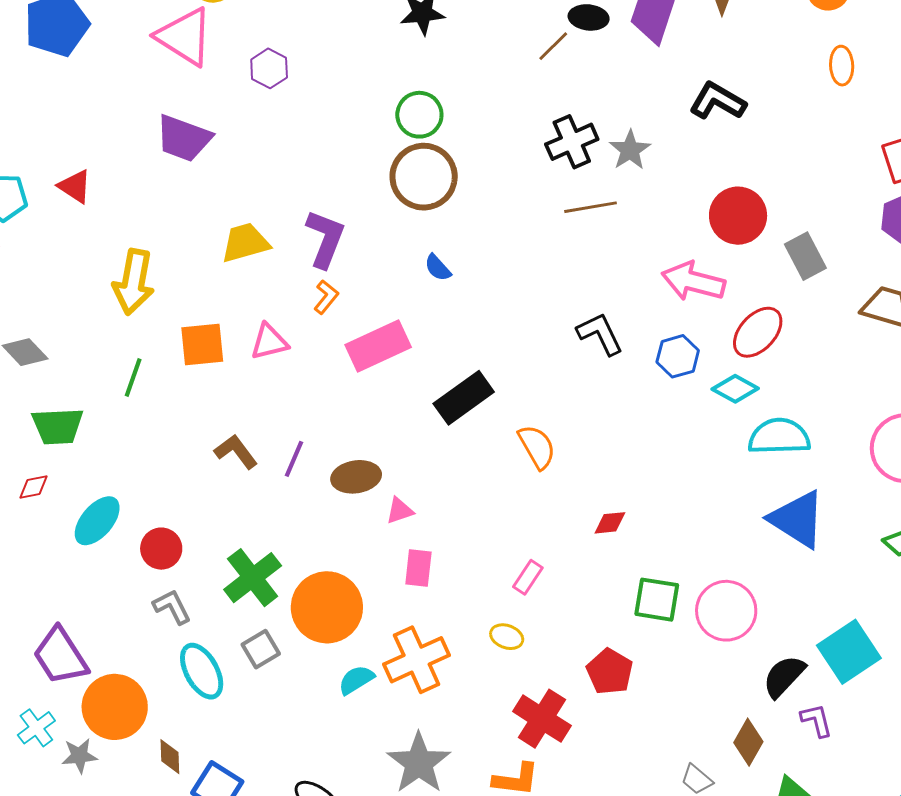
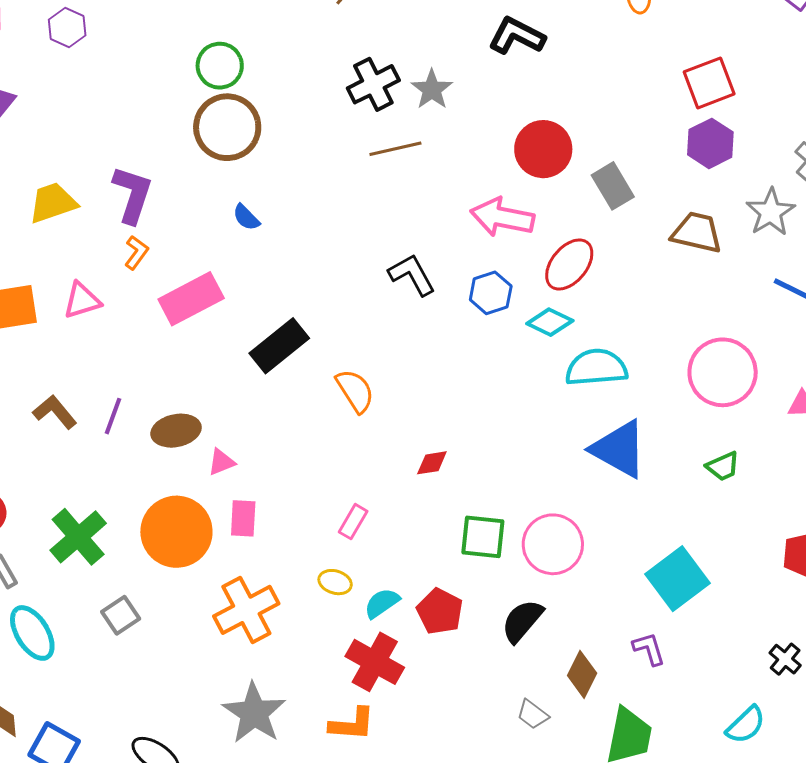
orange circle: (327, 607) -> (176, 532), moved
gray square: (261, 649) -> (121, 615), moved
black semicircle: (784, 676) -> (522, 621), moved
cyan semicircle: (356, 680) -> (382, 603), moved

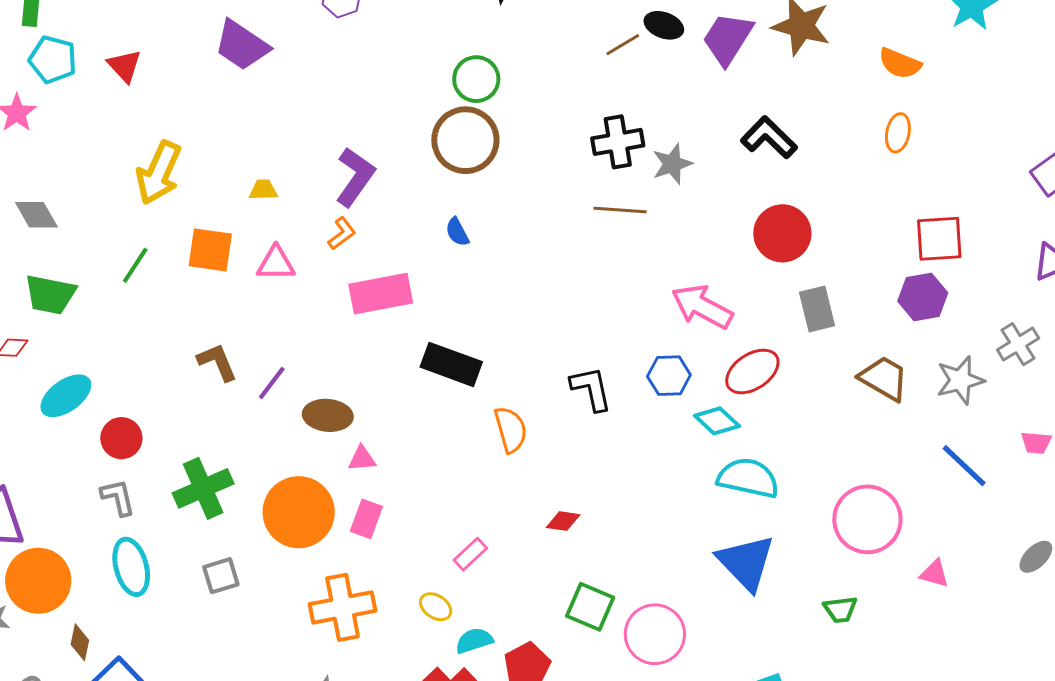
red circle: (543, 149) -> (782, 233), moved
yellow trapezoid: (53, 203) -> (263, 190), moved, size x0.6
black L-shape: (412, 275) -> (591, 389), moved
black rectangle: (279, 346) -> (451, 364), turned 42

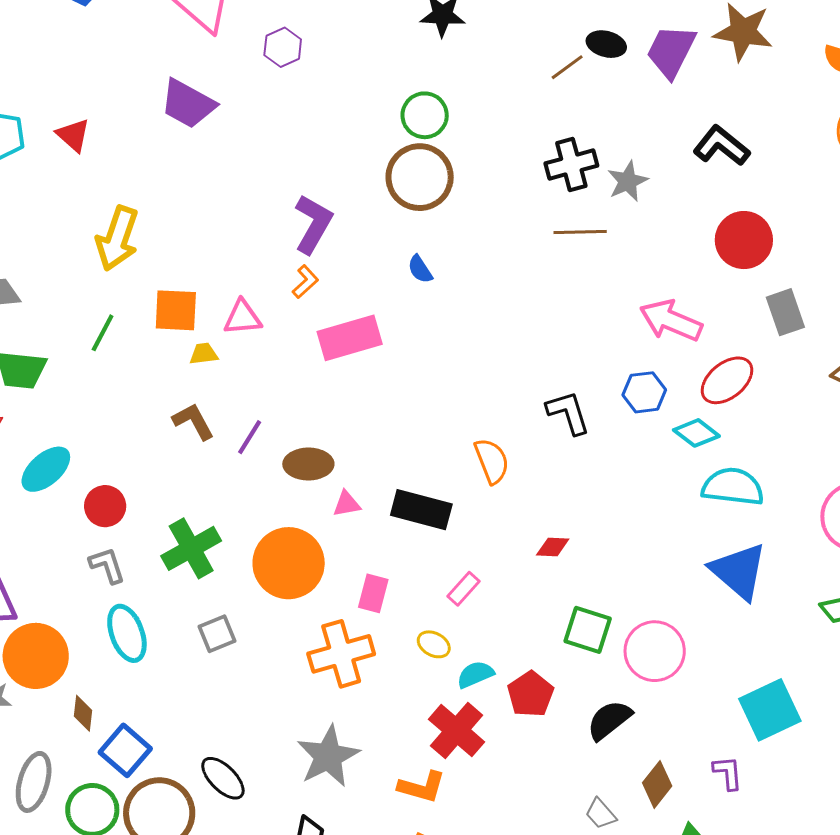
yellow trapezoid: (263, 190) -> (204, 354), moved
black rectangle: (451, 364) -> (421, 510), moved
pink rectangle: (366, 519) -> (373, 593), moved

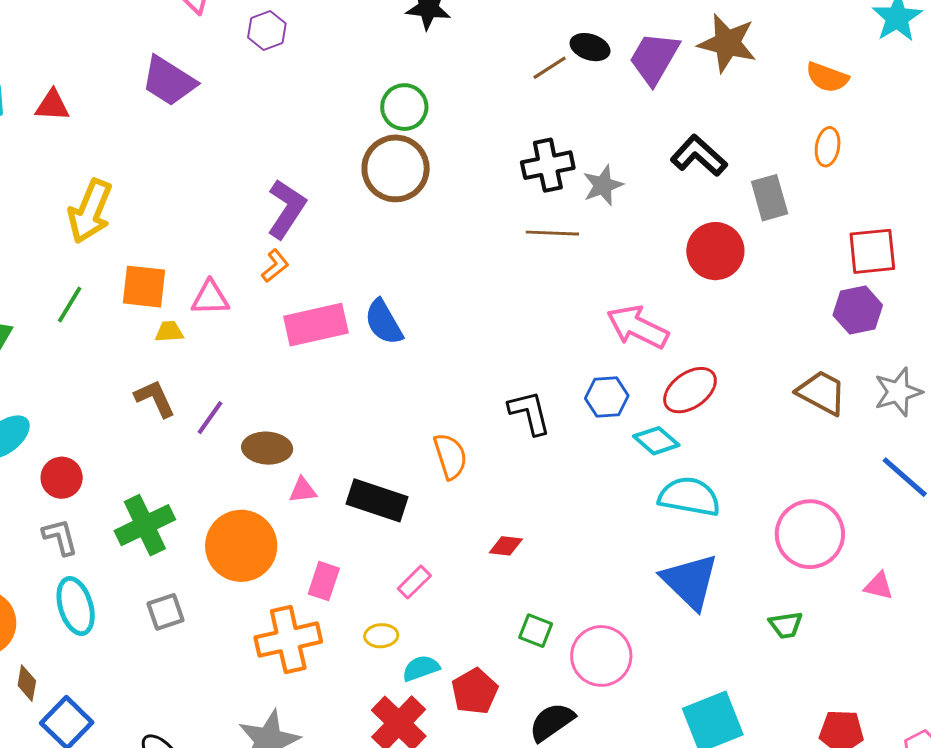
red triangle: (73, 135) -> (52, 105), turned -42
blue semicircle: (420, 269) -> (384, 322), moved, size x1.6
gray rectangle: (785, 312) -> (770, 198), moved
green square: (588, 630) -> (536, 631), size x0.7
yellow ellipse: (434, 644) -> (381, 636), turned -36

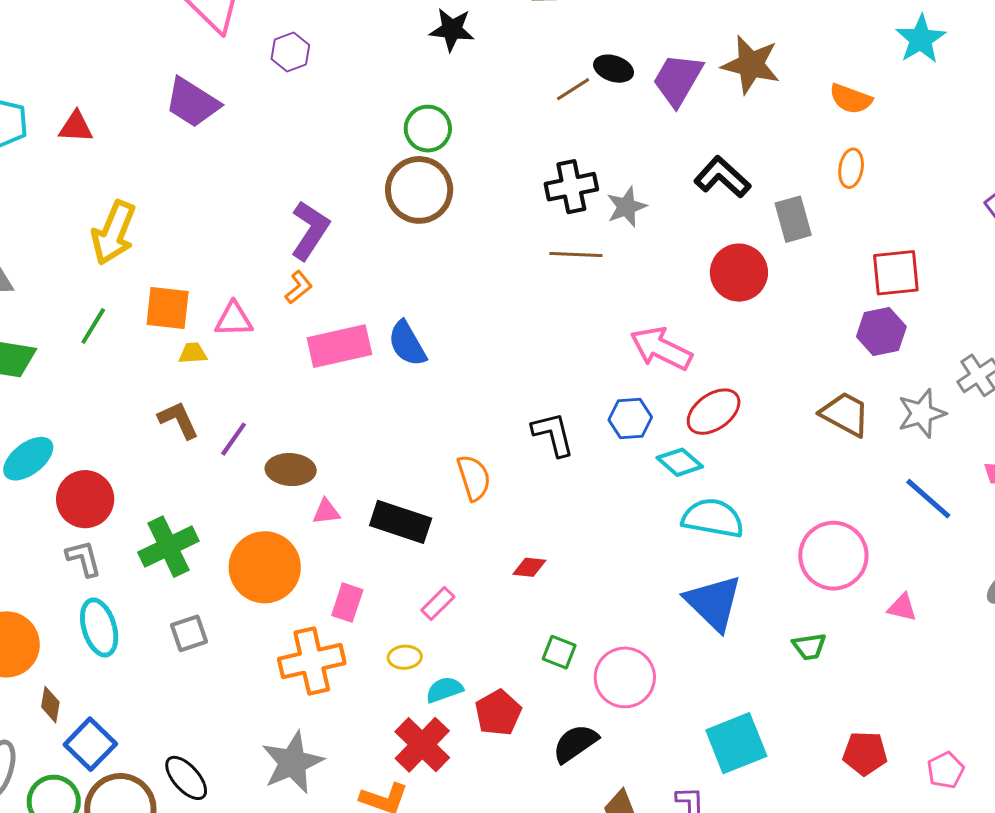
red circle: (62, 478) -> (85, 499), size x1.4

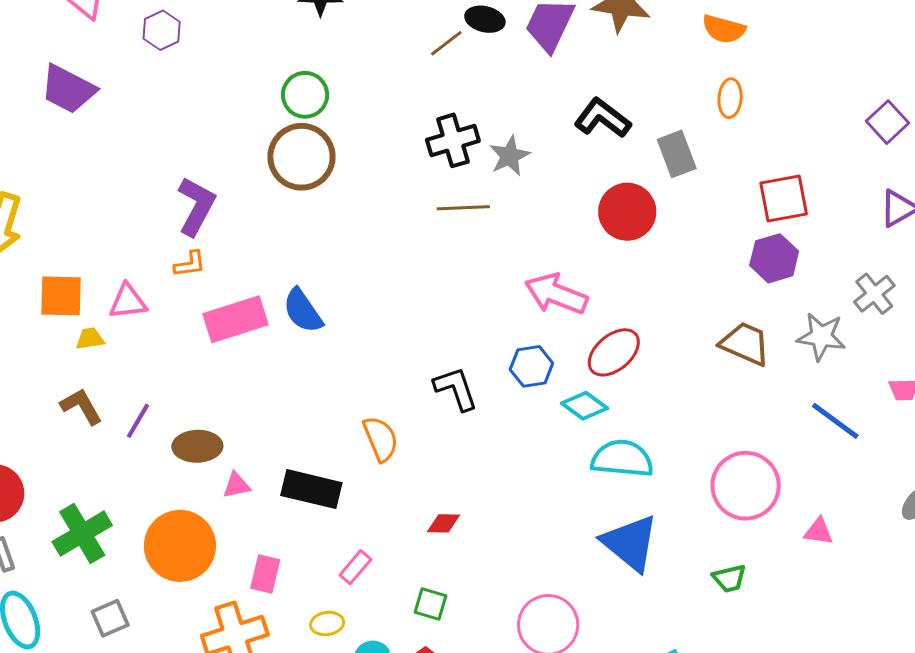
orange L-shape: (299, 287) -> (190, 264), turned 36
gray star: (922, 413) -> (821, 336), turned 30
green square: (559, 652) -> (431, 604), moved

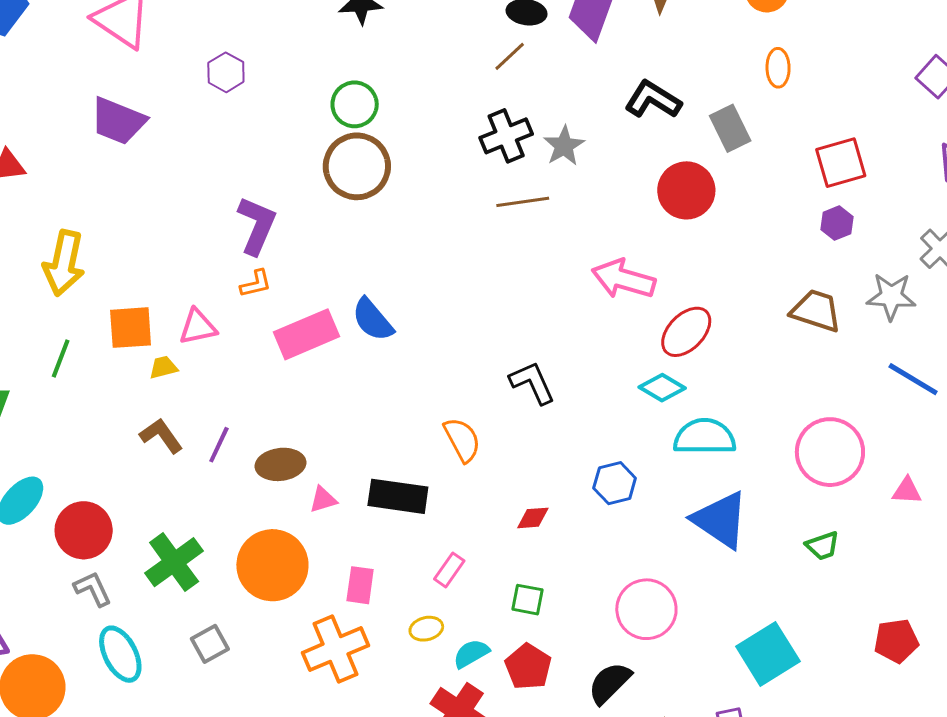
purple hexagon: (162, 30) -> (226, 72), moved
brown line: (446, 43) -> (510, 56), moved
purple hexagon: (774, 258) -> (837, 223), size x0.7
blue hexagon: (531, 366) -> (615, 483), moved

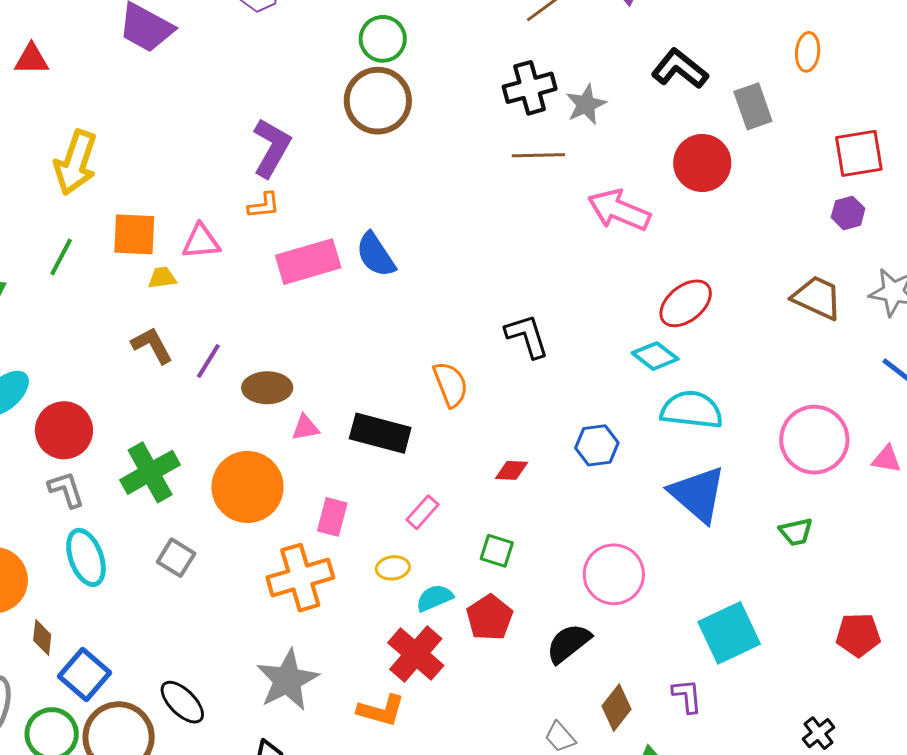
pink arrow: (623, 279) -> (619, 210), moved
pink triangle: (907, 491) -> (887, 459), moved
gray square: (210, 644) -> (176, 558), turned -36

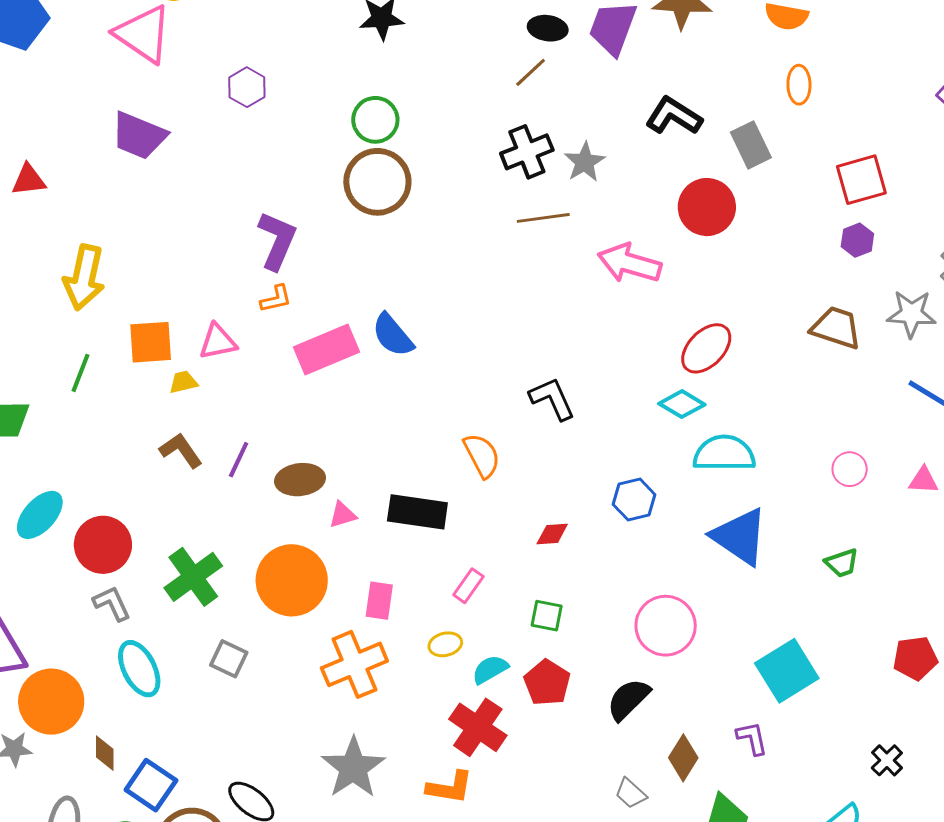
pink circle: (814, 440) -> (850, 469), size x0.5

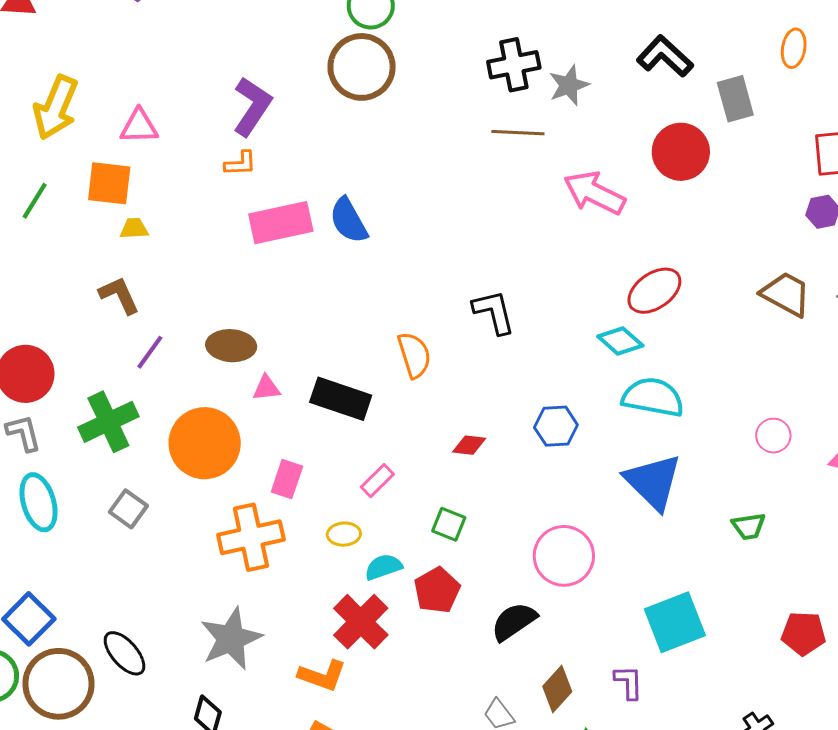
pink triangle: (218, 342) -> (139, 126), moved
purple line: (239, 460) -> (150, 352), moved

